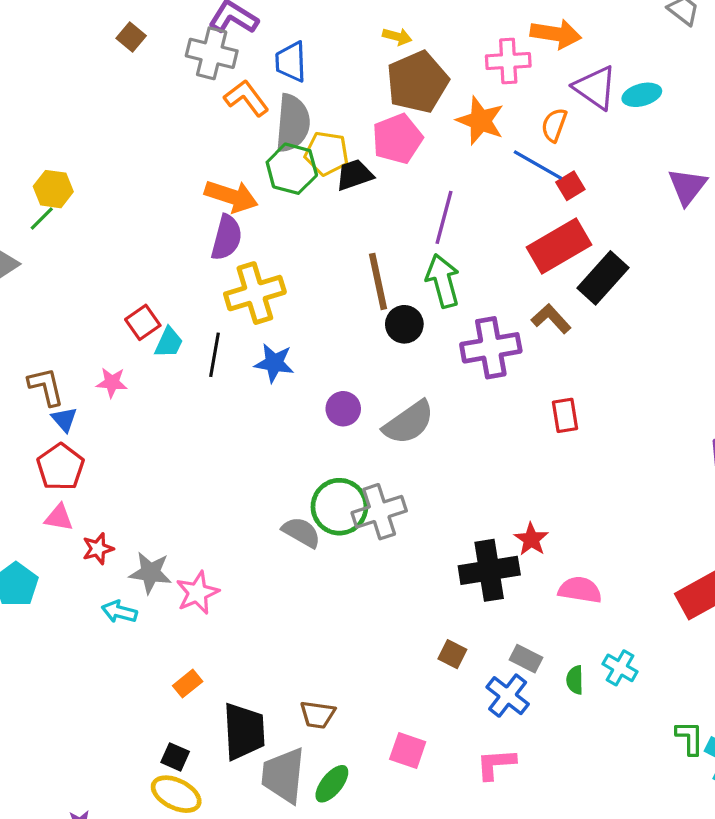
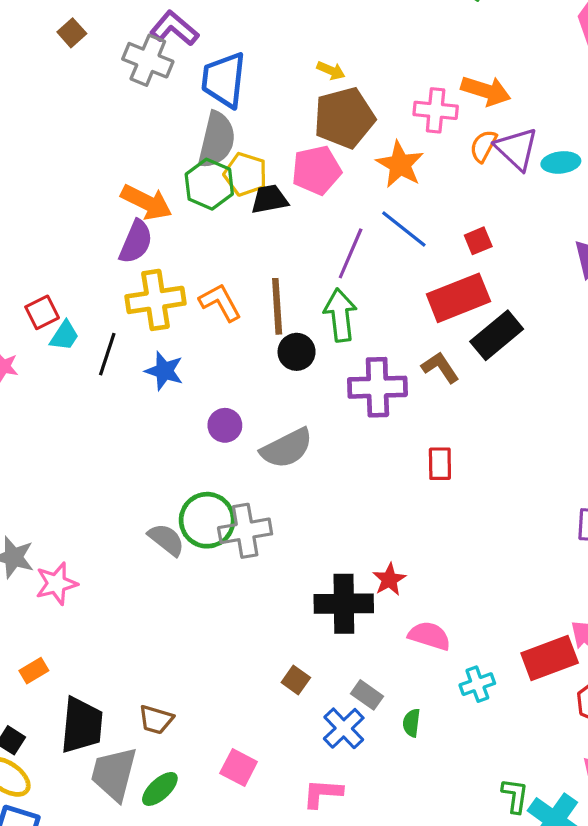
blue trapezoid: (291, 62) -> (224, 80), size x1.4
orange L-shape: (246, 98) -> (220, 302), moved
orange semicircle: (554, 125) -> (483, 146), moved
blue line: (538, 165) -> (404, 229), moved
cyan cross: (620, 668) -> (477, 684), moved, turned 32

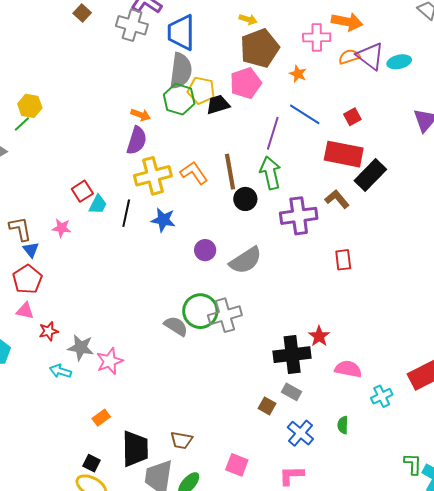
orange semicircle: (483, 146) -> (349, 57), turned 50
orange star: (400, 164) -> (298, 74), size x0.6
orange arrow: (146, 202) -> (141, 115), size x0.6
red rectangle: (458, 298) -> (344, 154), turned 39
gray rectangle: (367, 695) -> (292, 392), moved

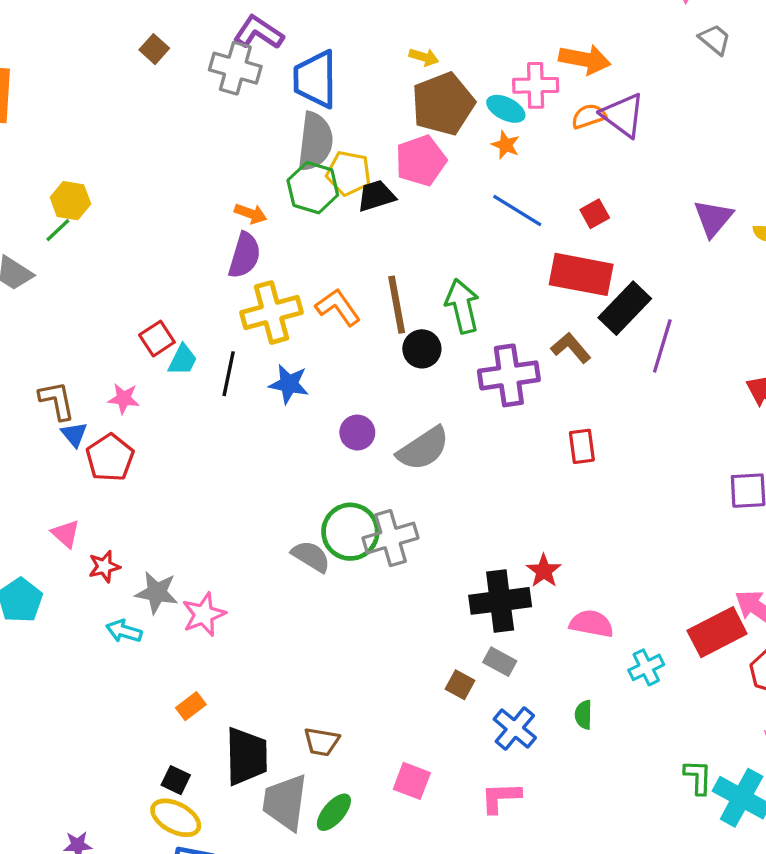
cyan ellipse: (399, 62) -> (506, 109), moved, turned 40
purple line: (273, 133) -> (662, 346), moved
red pentagon: (27, 279) -> (110, 458), moved
pink triangle: (25, 311) -> (66, 534), turned 30

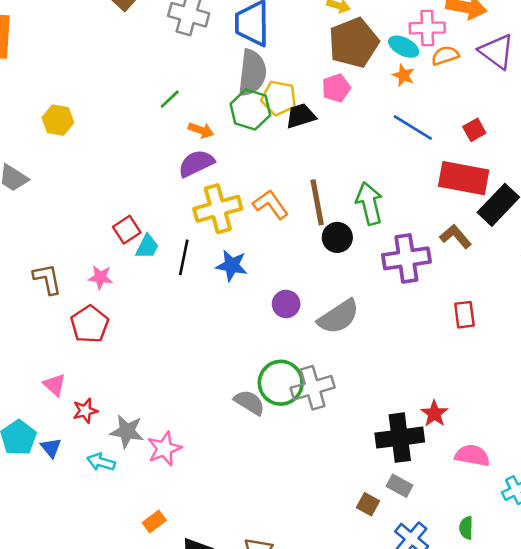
orange semicircle: (589, 116) -> (445, 56), moved
pink pentagon: (421, 161) -> (336, 88), size x0.7
green line: (58, 230) -> (170, 99), moved
purple semicircle: (245, 255) -> (196, 163), turned -132
blue triangle: (74, 434) -> (51, 448), moved

